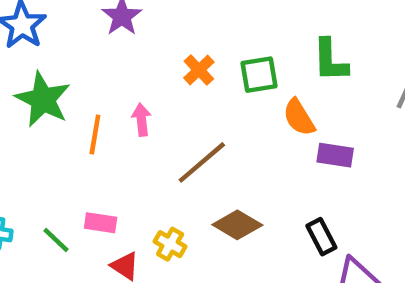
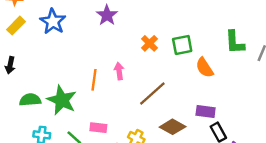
green L-shape: (330, 60) -> (235, 42), moved
green star: (43, 99) -> (62, 100), moved
purple rectangle: (335, 155) -> (206, 111), moved

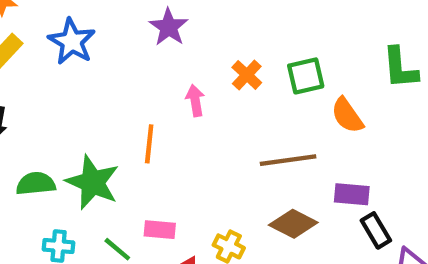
pink arrow: (119, 71) -> (195, 101), moved
brown line: (152, 93) -> (288, 160), moved, turned 36

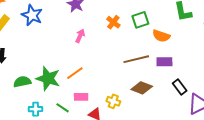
pink arrow: (195, 101) -> (80, 36), moved, turned 40
orange semicircle: (347, 115) -> (161, 36), turned -30
orange line: (149, 144) -> (75, 73), moved, turned 54
purple rectangle: (352, 194) -> (164, 62), moved

